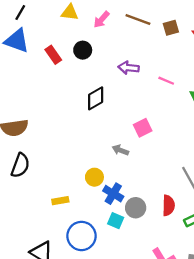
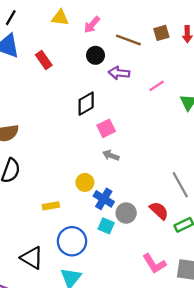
brown line: (138, 20) -> (128, 40), moved
black circle: (83, 50) -> (95, 55), moved
pink line: (166, 81) -> (157, 86), turned -56
pink square: (143, 128) -> (106, 128), moved
red semicircle: (169, 205) -> (159, 211), turned -48

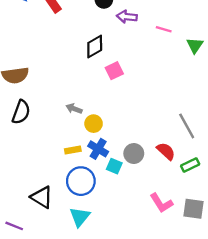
pink line: (157, 86) -> (164, 29), turned 49
gray arrow: (111, 155) -> (74, 109), moved
blue cross: (104, 199) -> (98, 149), moved
yellow rectangle: (51, 206) -> (73, 150), moved

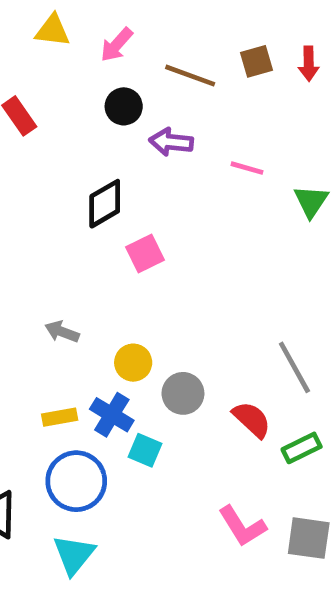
yellow circle: (94, 124) -> (133, 363), moved
gray circle: (134, 154) -> (183, 393), moved

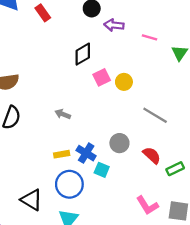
yellow circle: (133, 363) -> (124, 82), moved
gray line: (294, 367) -> (155, 115), moved, turned -30

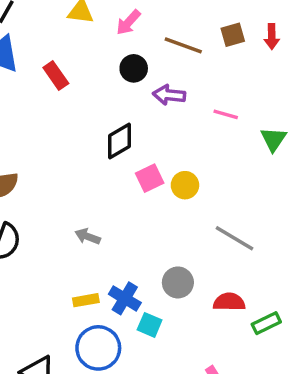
red semicircle: (152, 155) -> (229, 302), turned -42

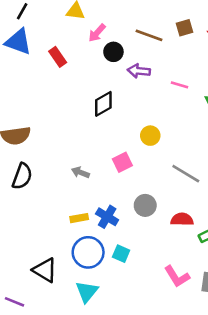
pink arrow: (128, 22) -> (97, 33), moved
pink square: (150, 178) -> (122, 162), moved
cyan square: (150, 325) -> (121, 254), moved

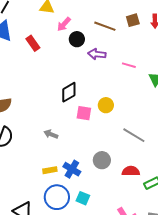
black diamond: (103, 104) -> (69, 92), moved
pink square: (122, 162) -> (84, 113), moved, turned 35

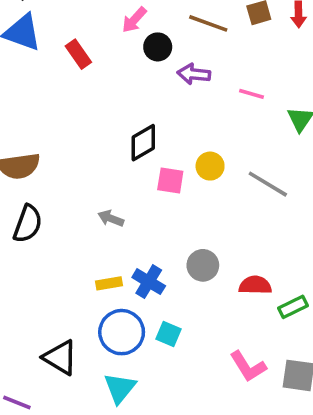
gray line: (134, 135) -> (268, 184), moved

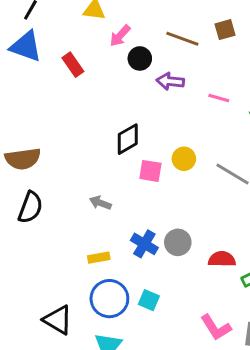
blue cross: (149, 282) -> (144, 244), moved

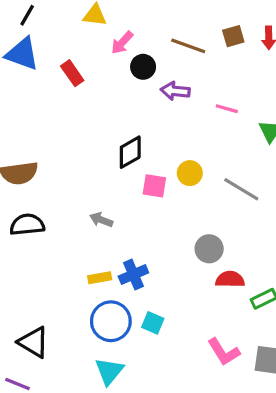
black semicircle: (30, 207) -> (27, 225), turned -116
gray circle: (178, 242) -> (209, 249), moved
blue cross: (144, 244) -> (133, 275), moved, turned 36
black triangle: (58, 320) -> (34, 342), moved

